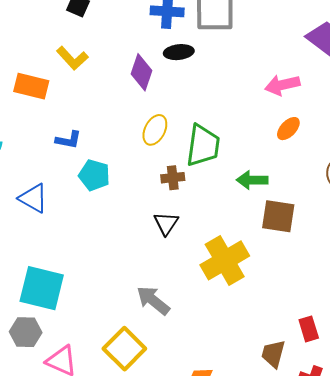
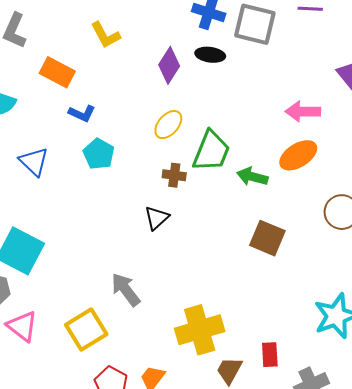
orange rectangle: (31, 86) -> (57, 72), moved
orange ellipse: (288, 129) -> (298, 155), size x1.5
green arrow: (252, 180) -> (252, 177), moved
yellow cross: (225, 260) -> (200, 330), moved

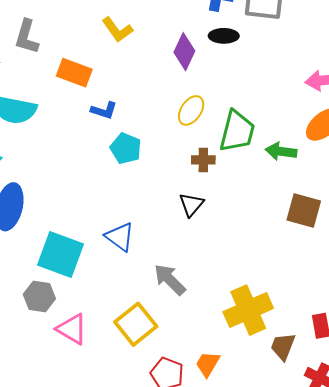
blue triangle: (34, 162) -> (120, 237), moved

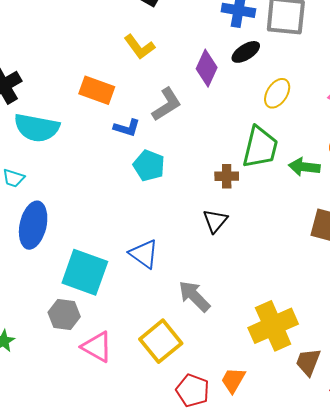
black ellipse: (224, 36) -> (246, 52), turned -32
gray L-shape: (27, 37) -> (167, 104), moved, turned -138
yellow ellipse: (191, 110) -> (277, 93), moved

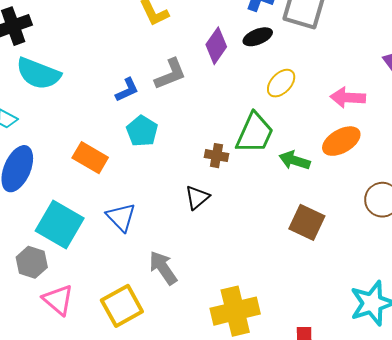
orange rectangle: (97, 90) -> (90, 158), moved
blue L-shape: (127, 128) -> (127, 90), turned -52

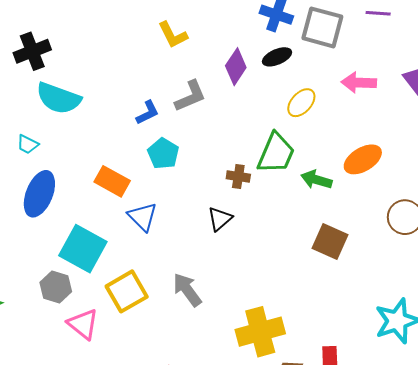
pink arrow: (348, 98) -> (359, 83), moved
blue triangle: (121, 217) -> (143, 217), moved
yellow square: (122, 306) -> (127, 291), moved

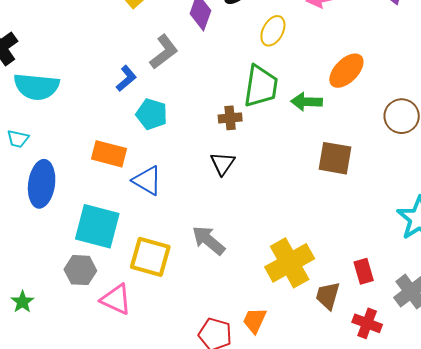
yellow square: (127, 291) -> (150, 257), turned -30

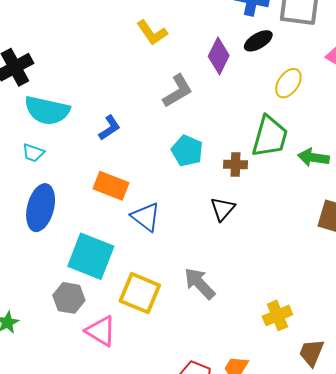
blue L-shape: (126, 78) -> (109, 128), moved
cyan pentagon: (152, 114) -> (187, 151), moved
cyan trapezoid: (18, 139) -> (33, 153), moved
yellow cross: (290, 263) -> (277, 315), size x0.6

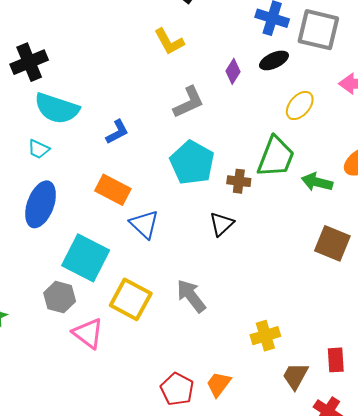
purple diamond: (219, 56) -> (233, 71), size x0.7
cyan pentagon: (187, 151) -> (192, 163), size x1.4

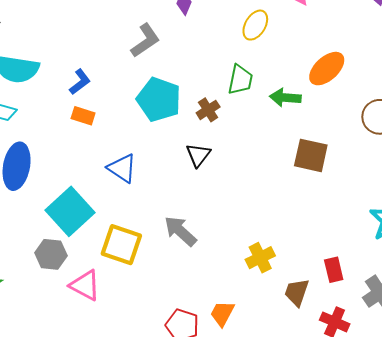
green trapezoid: (276, 157) -> (240, 80), size x0.7
brown cross: (239, 181) -> (208, 110), turned -30
orange rectangle: (113, 190) -> (83, 116), moved, size x0.7
cyan square: (86, 258) -> (70, 211), turned 30

